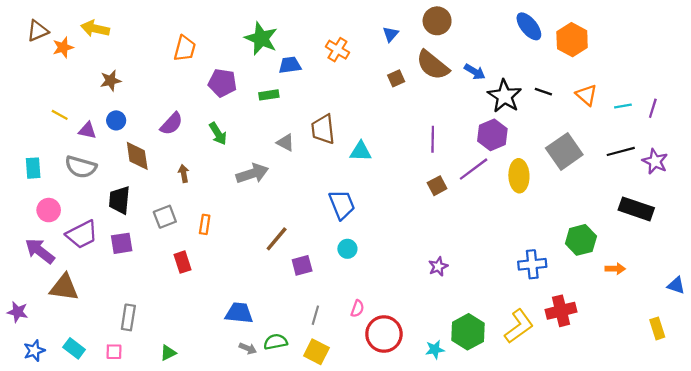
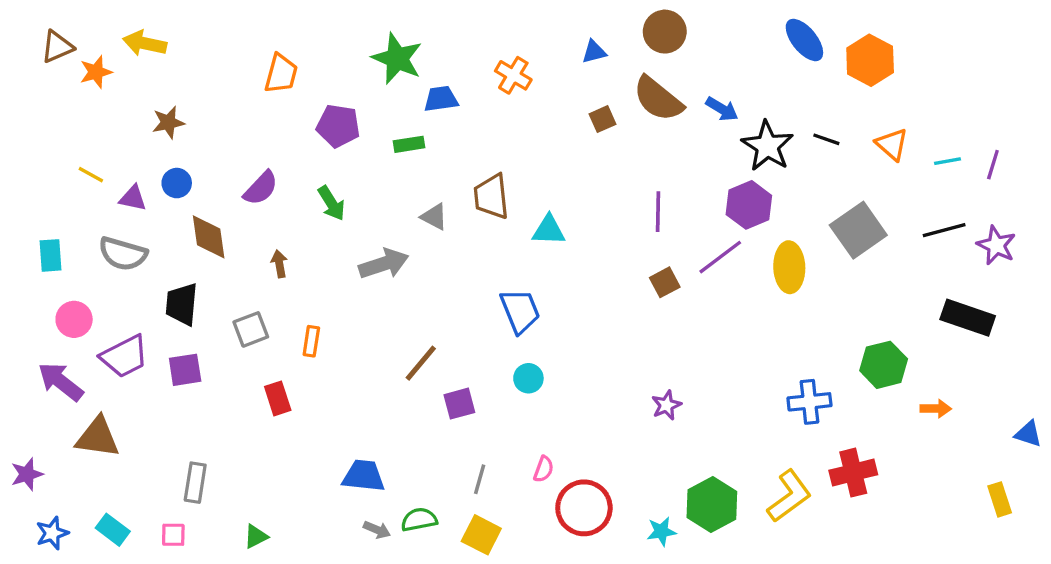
blue triangle: (391, 34) -> (594, 52), turned 35
purple star: (18, 312) -> (27, 474), turned -30

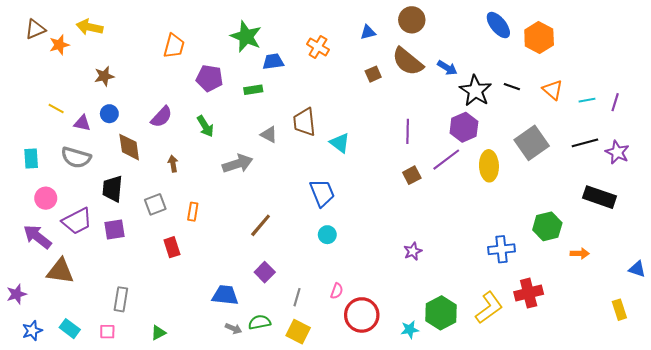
cyan triangle: (549, 230) -> (340, 143), turned 35
purple square: (459, 404) -> (265, 272), moved, turned -30

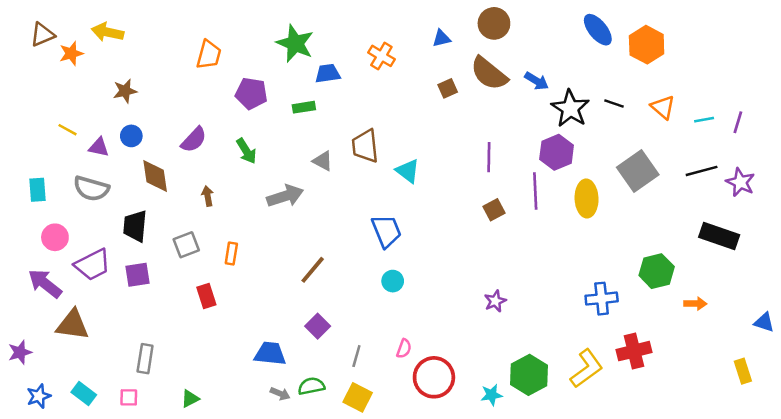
purple line: (446, 160) -> (535, 191), turned -56

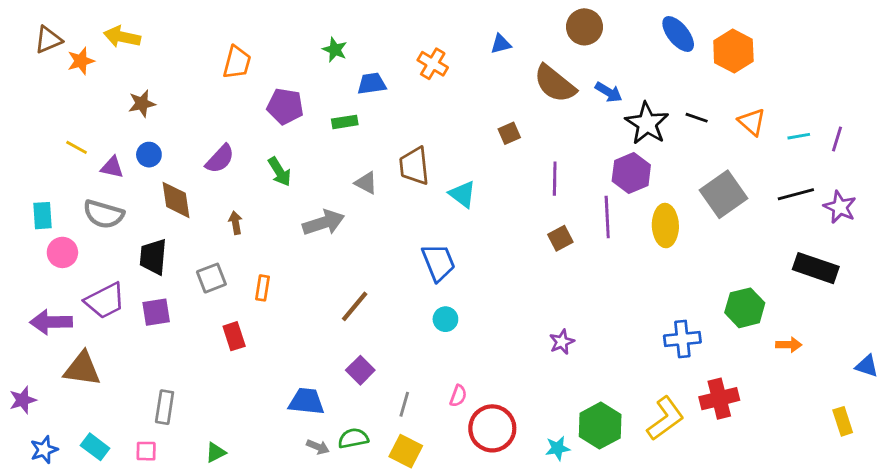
brown circle: (494, 23) -> (585, 27), moved
green star: (295, 43) -> (335, 50), size x0.6
brown square: (448, 88) -> (509, 133), moved
pink circle: (55, 237) -> (62, 252), moved
purple arrow: (45, 284) -> (51, 322), turned -39

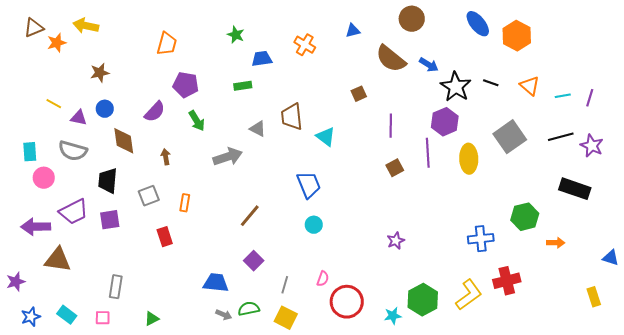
purple pentagon: (285, 106) -> (186, 85), moved

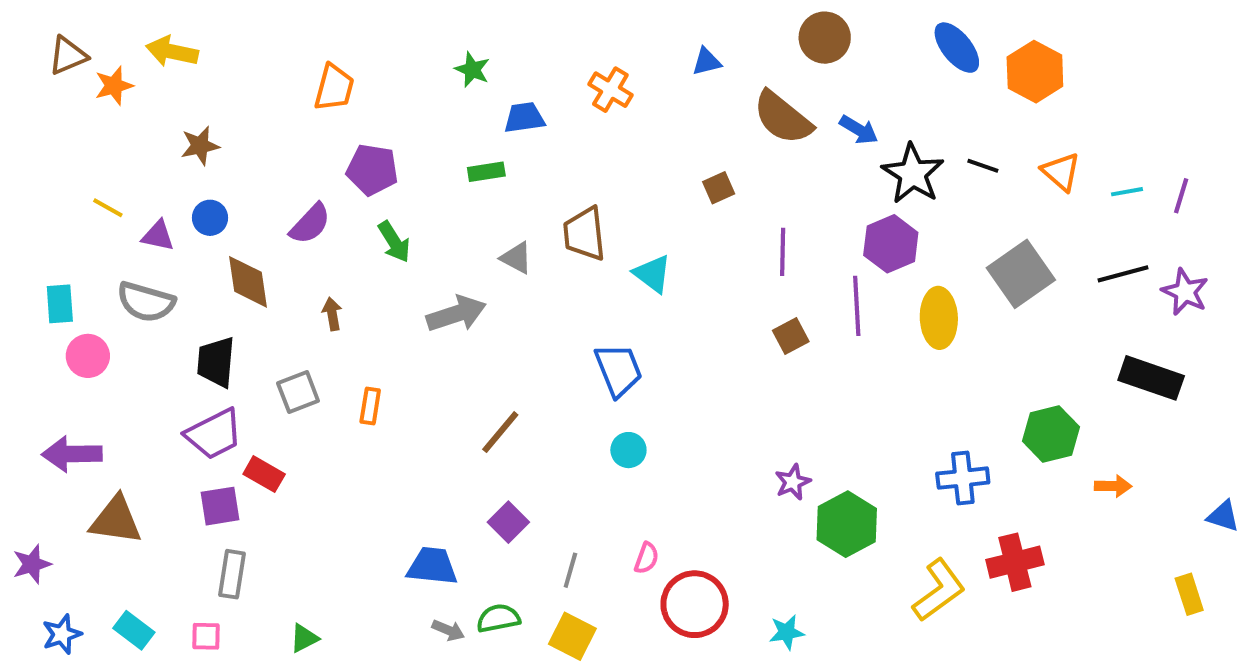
purple trapezoid: (74, 212) -> (214, 434), moved
purple square: (110, 220) -> (220, 506), moved
red rectangle: (165, 237) -> (264, 474), moved, turned -42
green hexagon: (423, 300) -> (847, 524), moved

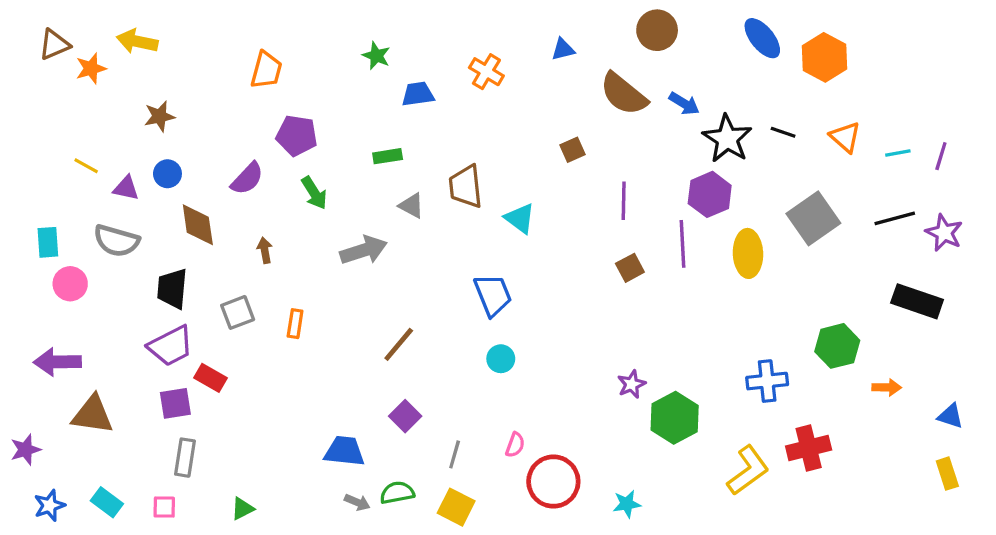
green rectangle: (486, 172) -> (388, 156), moved
blue triangle: (1223, 516) -> (951, 416), moved

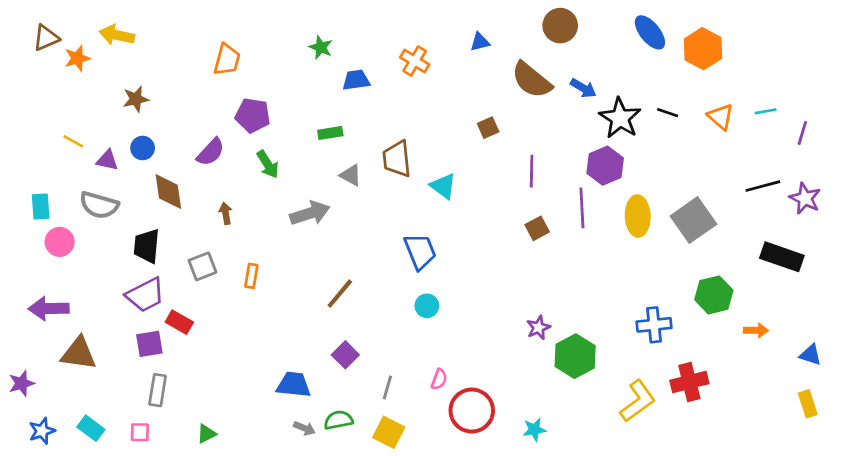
cyan line: (898, 153) -> (766, 111), moved
gray square: (813, 218) -> (693, 220), moved

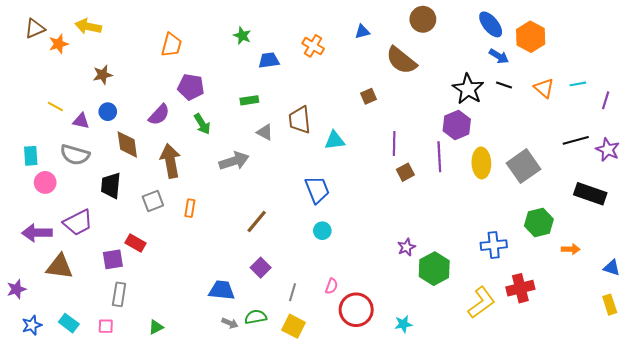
blue arrow: (583, 88) -> (499, 56), moved
purple line: (532, 171) -> (394, 143), moved
cyan triangle: (443, 186) -> (335, 140), turned -45
brown arrow: (226, 213) -> (170, 161), size x2.0
purple trapezoid: (145, 295) -> (78, 222), moved

